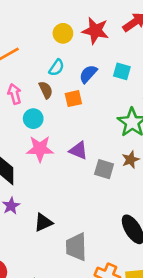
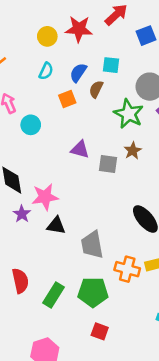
brown semicircle: (46, 90) -> (96, 89), moved, turned -120
pink star: (40, 149) -> (45, 197), moved
black triangle: (43, 222) -> (56, 226), turned 42

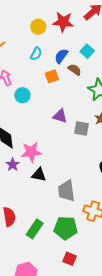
cyan square: (111, 65) -> (87, 51), turned 32
brown semicircle: (96, 89) -> (75, 70), turned 96

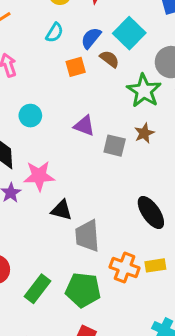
cyan square: (87, 51) -> (129, 33), size x1.5
cyan circle: (22, 95) -> (30, 116), moved
black triangle: (39, 175) -> (62, 210), moved

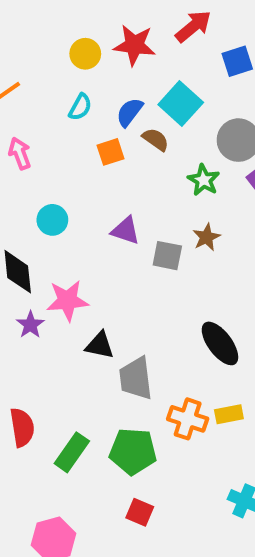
green star: (144, 91) -> (204, 180), size x0.7

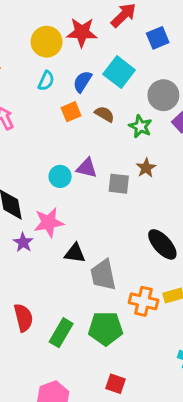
yellow circle: (85, 54) -> (47, 42), size x1.4
brown semicircle: (156, 139) -> (104, 114), moved
cyan circle: (52, 220) -> (60, 176), moved
red square: (140, 512) -> (115, 384), moved

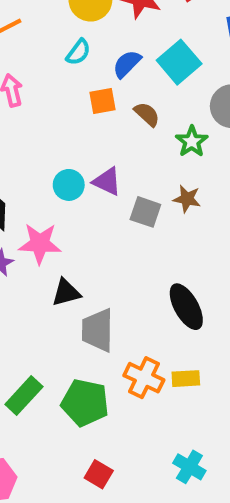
brown star: (146, 168) -> (187, 199), turned 30
black triangle: (75, 253) -> (66, 293), turned -35
red square: (115, 384) -> (99, 474), moved

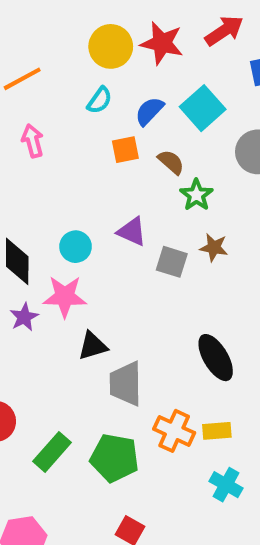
green star: (192, 141) -> (196, 195), moved
cyan circle: (69, 185) -> (76, 247), moved
cyan cross: (189, 467) -> (226, 485), moved

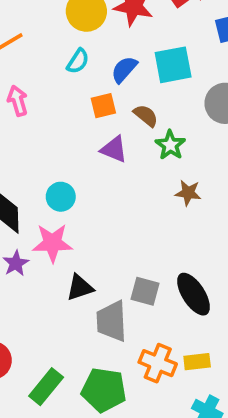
cyan square: (203, 108) -> (173, 65), turned 33
purple triangle: (132, 232) -> (114, 149), moved
gray square: (172, 262) -> (145, 291), moved

